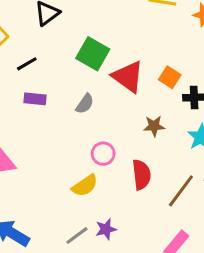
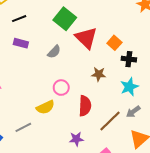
purple star: (106, 229) -> (76, 139), moved
gray line: (77, 236) -> (23, 127), moved

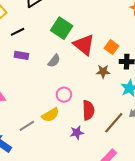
brown star: (99, 74) -> (103, 72), moved
gray line: (23, 127) -> (27, 126), moved
purple star: (76, 139) -> (77, 133), moved

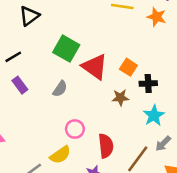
purple rectangle: (21, 55) -> (20, 85), turned 48

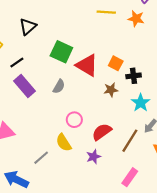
purple rectangle: (20, 85) -> (24, 86), size x1.5
red semicircle: (106, 146) -> (102, 132), turned -114
yellow semicircle: (60, 155) -> (64, 143), turned 96

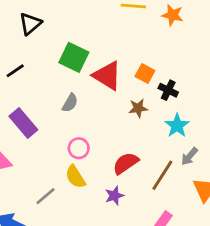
black cross: (134, 76) -> (168, 90), turned 32
purple rectangle: (24, 86) -> (23, 123), moved
pink circle: (74, 120) -> (79, 148), moved

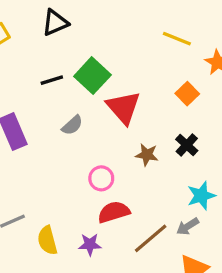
black line: (15, 71) -> (52, 80), moved
orange square: (145, 74) -> (187, 94), moved
cyan star: (177, 126) -> (201, 196), moved
pink circle: (79, 148) -> (101, 178), moved
yellow semicircle: (75, 177) -> (47, 240), moved

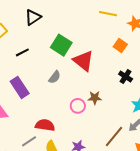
black line: (52, 80) -> (22, 52), moved
brown star: (147, 155) -> (95, 98), moved
red semicircle: (114, 212) -> (45, 125), moved, turned 36

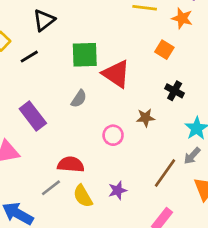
green square: (61, 45) -> (85, 55), turned -30
black line: (22, 52) -> (29, 57), moved
brown star: (95, 98) -> (146, 118), moved

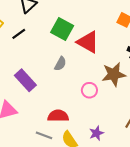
green square: (85, 55) -> (62, 29), turned 35
brown star: (146, 118) -> (114, 74), size x1.6
gray line: (51, 188) -> (44, 135), turned 63

